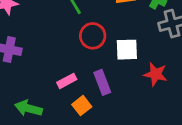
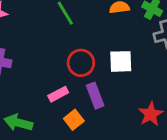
red circle: (93, 36) -> (81, 63), moved
red star: (156, 74) -> (151, 114), moved, turned 30

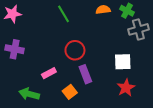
white square: (121, 61) -> (123, 62), moved
pink rectangle: (58, 94) -> (49, 73), moved

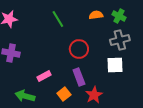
gray cross: (138, 29) -> (120, 40), moved
red circle: (75, 50) -> (79, 49), moved
red star: (126, 88) -> (94, 95), moved

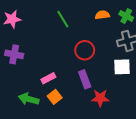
orange square: (64, 94) -> (55, 97), moved
red star: (94, 95) -> (100, 98), turned 30

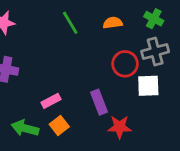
orange semicircle: (102, 15) -> (113, 23), moved
red circle: (85, 50) -> (125, 64), moved

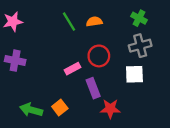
orange semicircle: (113, 23) -> (94, 22), moved
red circle: (125, 64) -> (99, 56), moved
pink rectangle: (51, 101) -> (72, 69), moved

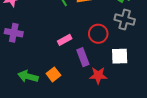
gray cross: (140, 46) -> (125, 19), turned 30
red circle: (99, 56) -> (98, 34), moved
white square: (134, 74) -> (120, 56), moved

